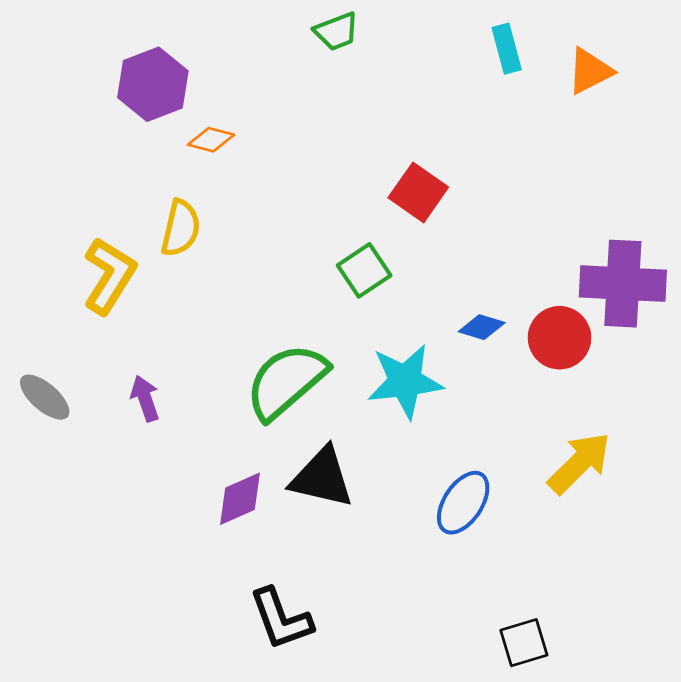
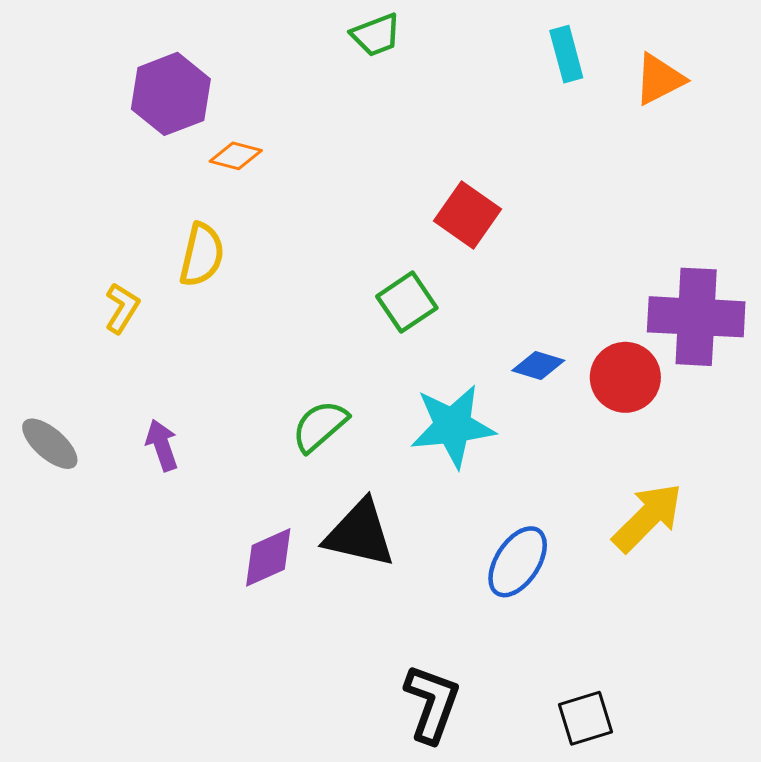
yellow L-shape: (109, 276) -> (122, 308), size x0.6
green semicircle: (286, 381) -> (320, 426), size x0.6
black L-shape: (281, 619) -> (432, 703), moved, turned -140

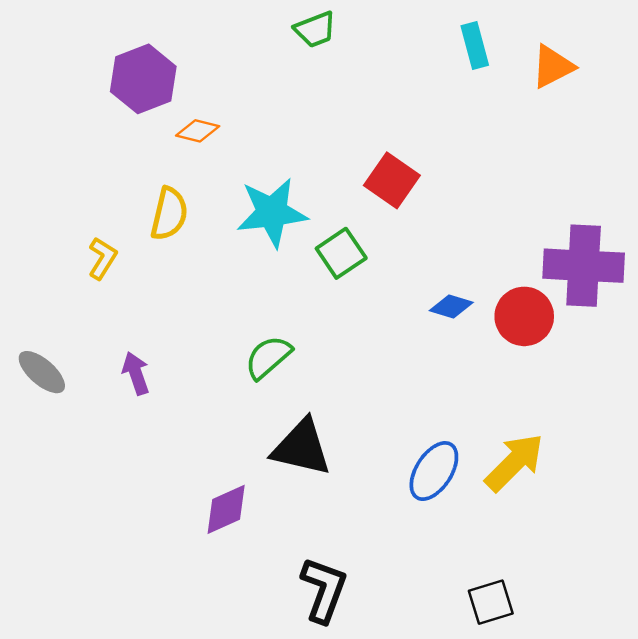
cyan star: (453, 426) -> (272, 213), moved
yellow arrow: (647, 518) -> (514, 462), moved
purple diamond: (268, 557) -> (226, 509), moved
black L-shape: (432, 703) -> (324, 590), moved

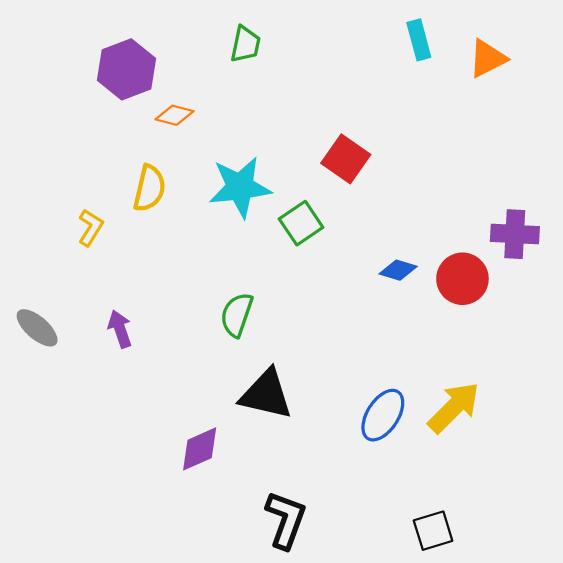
green trapezoid: (315, 29) -> (245, 44), moved, turned -57
purple cross: (584, 266) -> (515, 234), size x0.7
green semicircle: (268, 357) -> (237, 315), turned -30

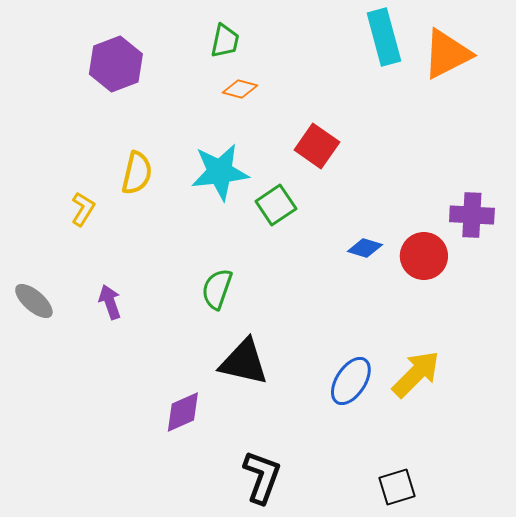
cyan rectangle: (419, 40) -> (384, 37), size x1.5
orange triangle: (488, 58) -> (447, 54), size x1.4
orange diamond: (175, 115) -> (240, 89), moved

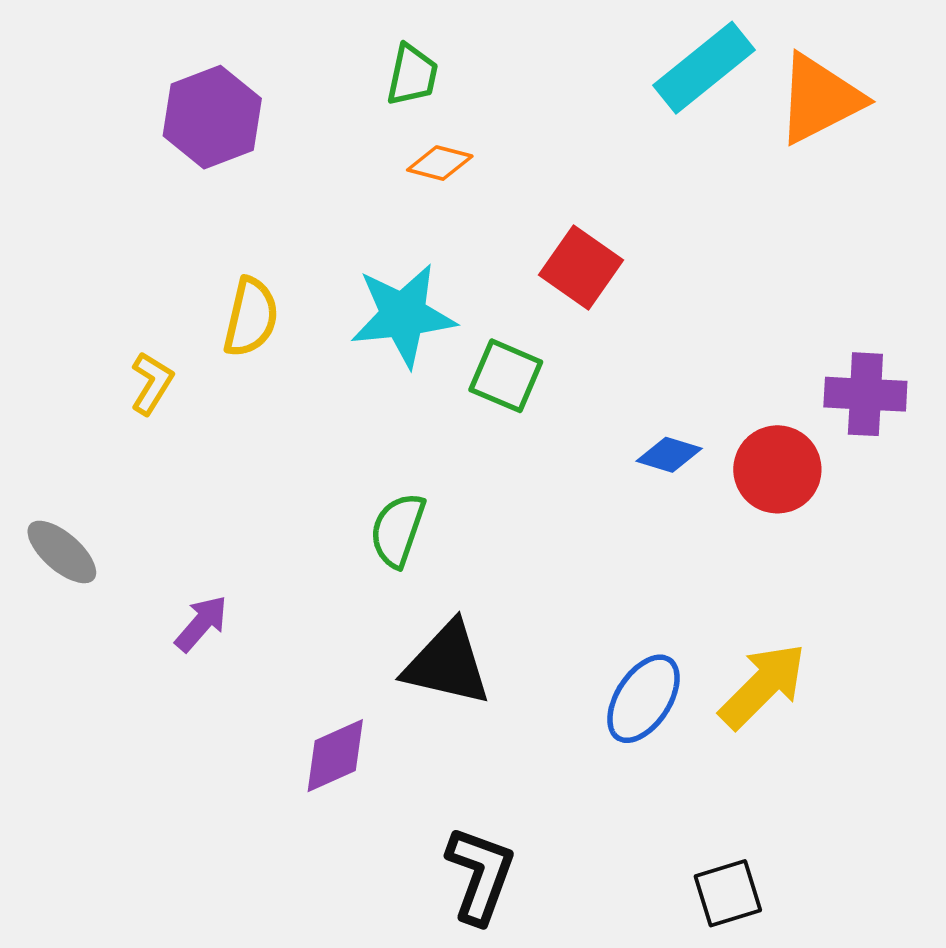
cyan rectangle: (384, 37) -> (704, 68), turned 66
green square: (276, 205) -> (506, 376), turned -33
purple arrow: (110, 302) -> (201, 624), moved, turned 60

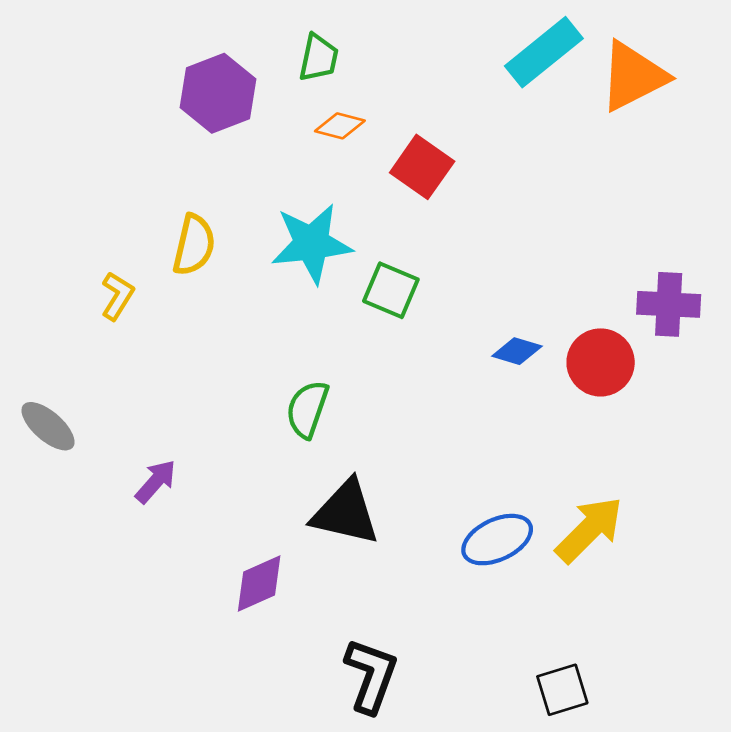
purple hexagon: (212, 117) -> (218, 93), moved
red square: (581, 268) -> (422, 167), moved
blue ellipse: (643, 699) -> (497, 540), turned 32

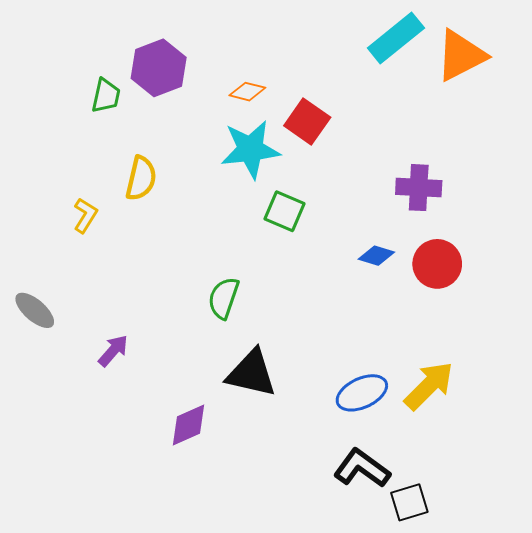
green trapezoid: (319, 58) -> (106, 96), moved
cyan star: (312, 243) -> (250, 149), moved
purple cross: (669, 304) -> (419, 188), moved
black L-shape: (371, 676) -> (362, 468), moved, turned -74

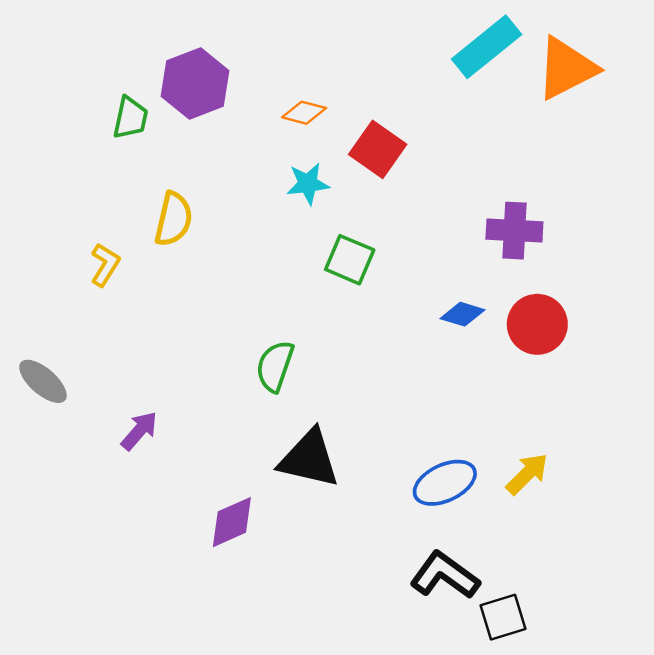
cyan star: (250, 149) -> (308, 184), size x0.6
yellow arrow: (429, 386) -> (527, 474), size x0.7

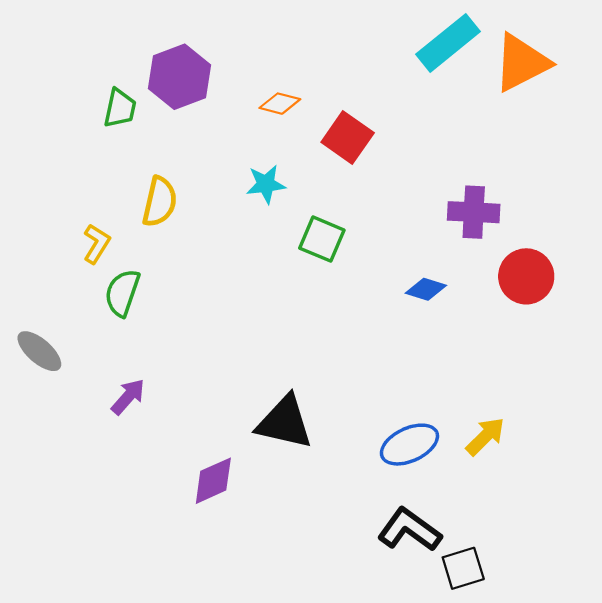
cyan star: (308, 184) -> (266, 184), moved
red circle: (537, 324) -> (526, 276), moved
green semicircle: (275, 366) -> (122, 293), moved

